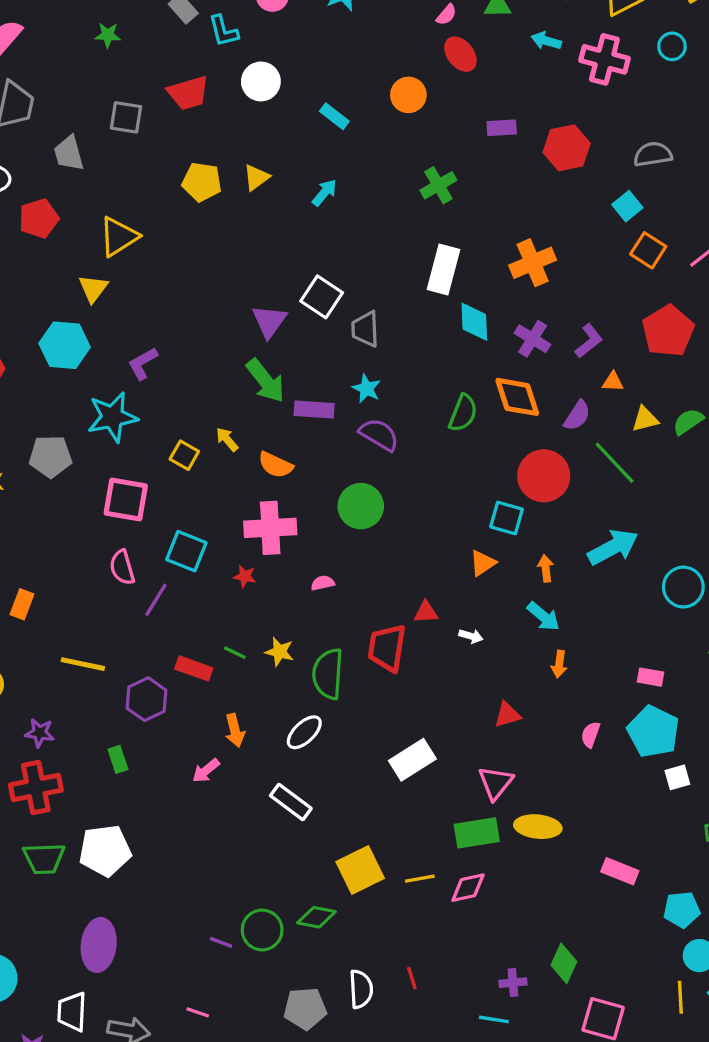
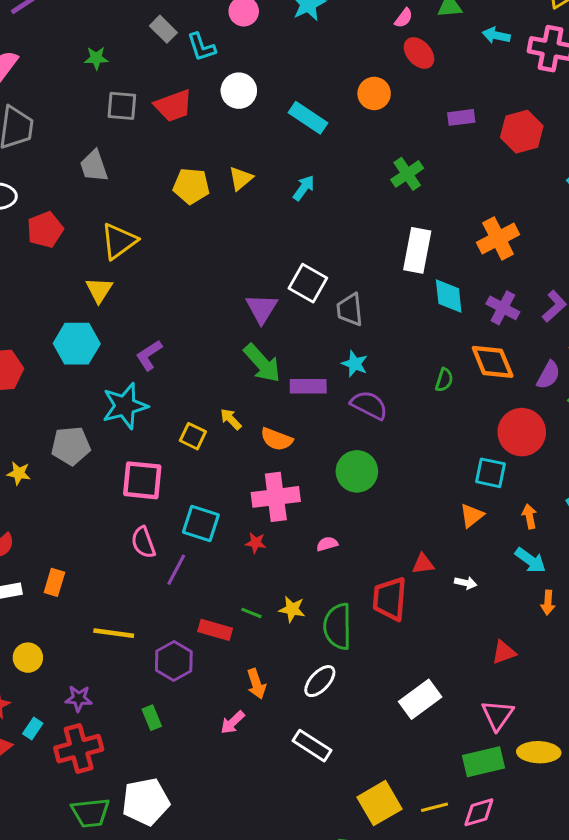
cyan rectangle: (334, 116) -> (308, 118), size x1.4
gray square: (126, 117) -> (122, 106), moved
gray trapezoid: (69, 153) -> (94, 166), moved
green semicircle: (463, 413) -> (444, 380), size x0.7

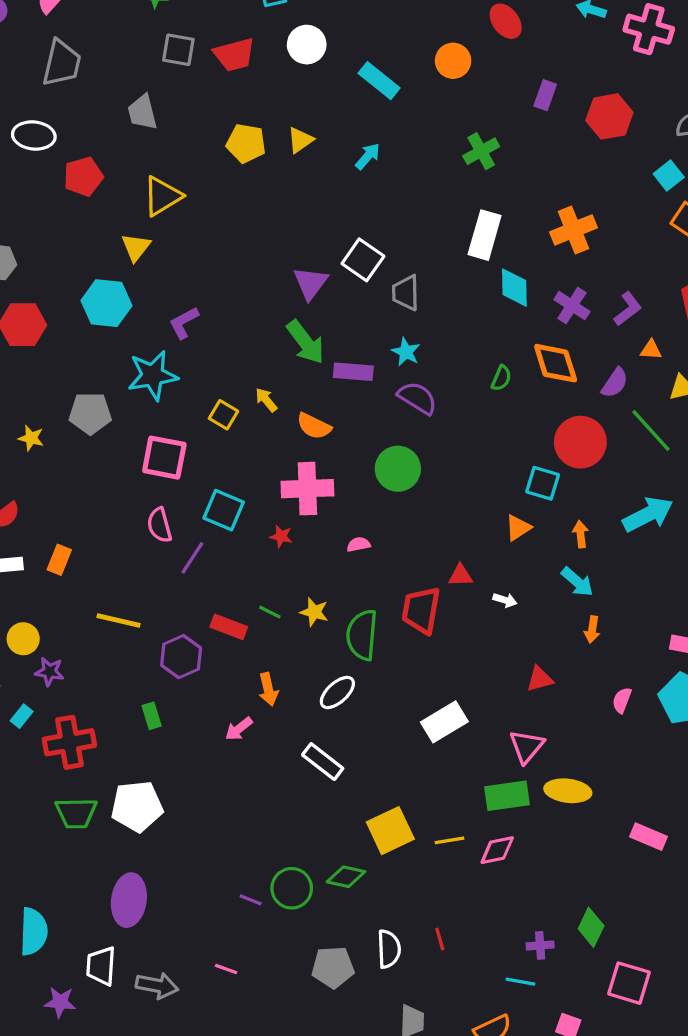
purple rectangle: (461, 117) -> (545, 95), turned -68
purple star: (79, 698) -> (50, 672), moved

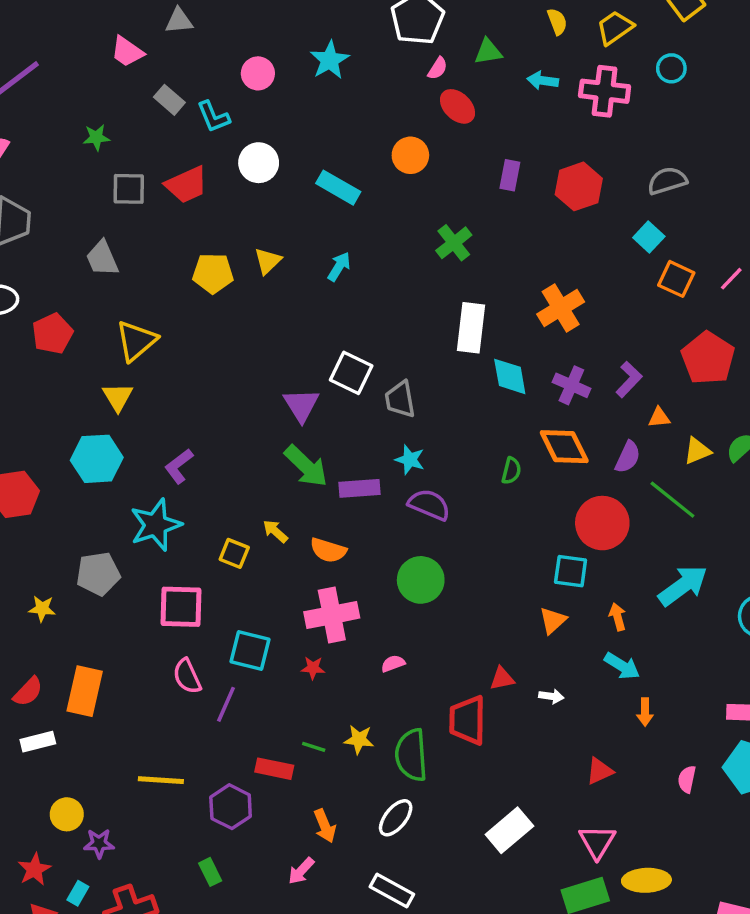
orange rectangle: (59, 560) -> (85, 691), moved, size x1.6

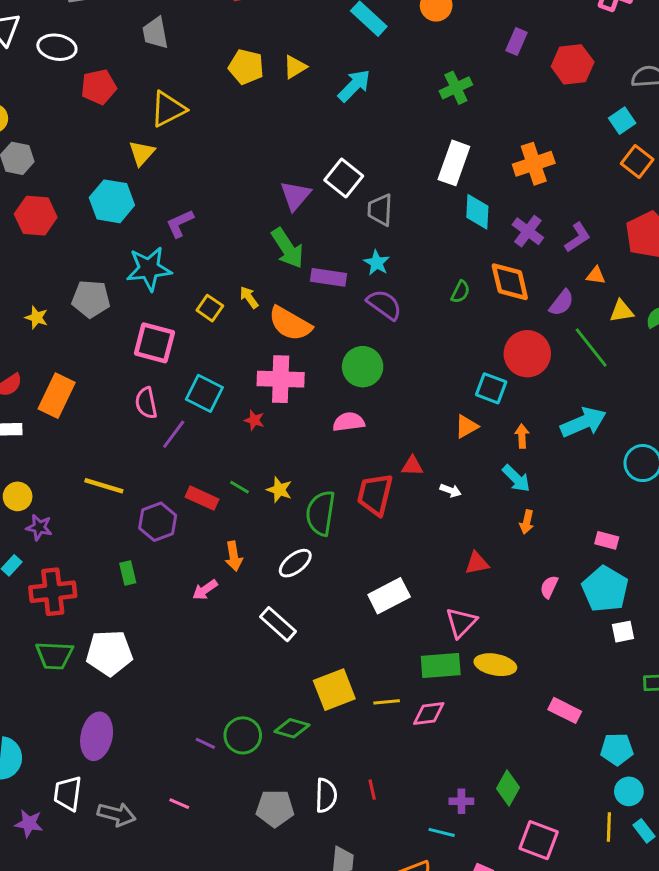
cyan arrow: (339, 267) -> (354, 86), size x1.4
orange semicircle: (328, 550) -> (290, 324), size x1.4
pink semicircle: (393, 663) -> (349, 422), moved, size x1.5

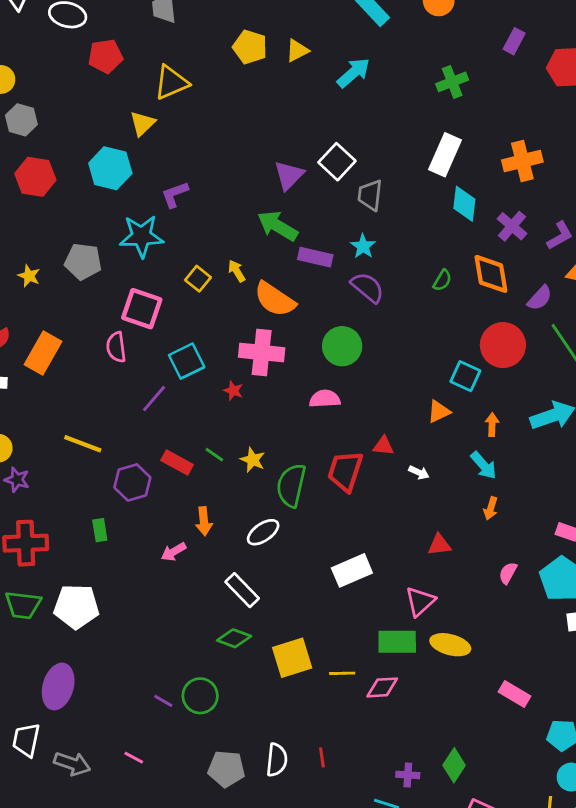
green arrow: (288, 248) -> (278, 226), turned 150
cyan square: (204, 393) -> (187, 361), turned 33
pink semicircle: (146, 403) -> (116, 347), moved
green diamond: (292, 728) -> (234, 638), moved

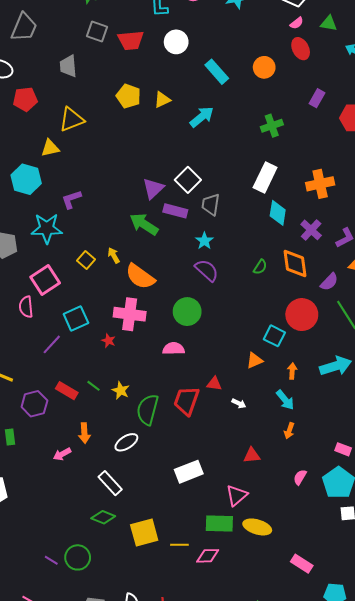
yellow triangle: (142, 123) -> (50, 148), turned 30
purple rectangle: (315, 257) -> (175, 211), moved
pink square: (142, 309) -> (45, 280), turned 36

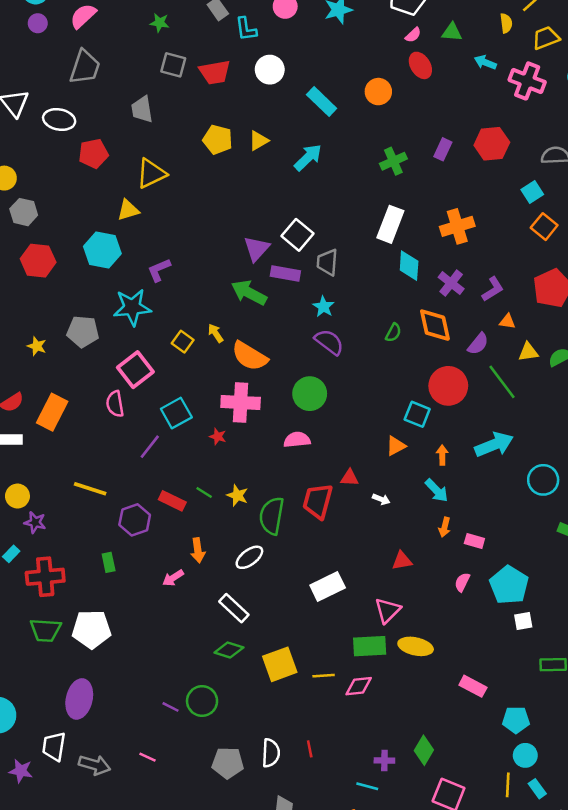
purple rectangle: (317, 98) -> (443, 149), moved
pink rectangle: (343, 449) -> (474, 541), moved

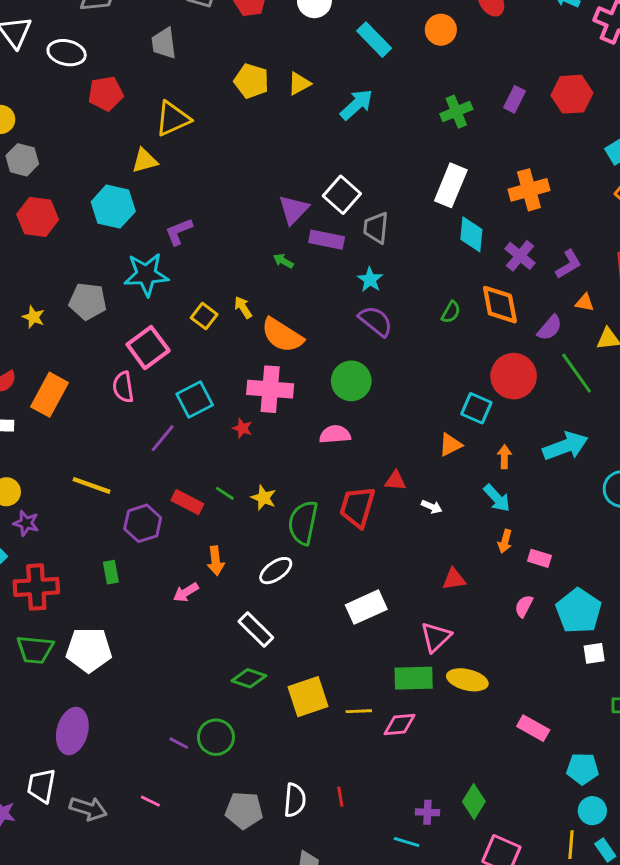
green arrow: (249, 293) -> (283, 261), size x0.5

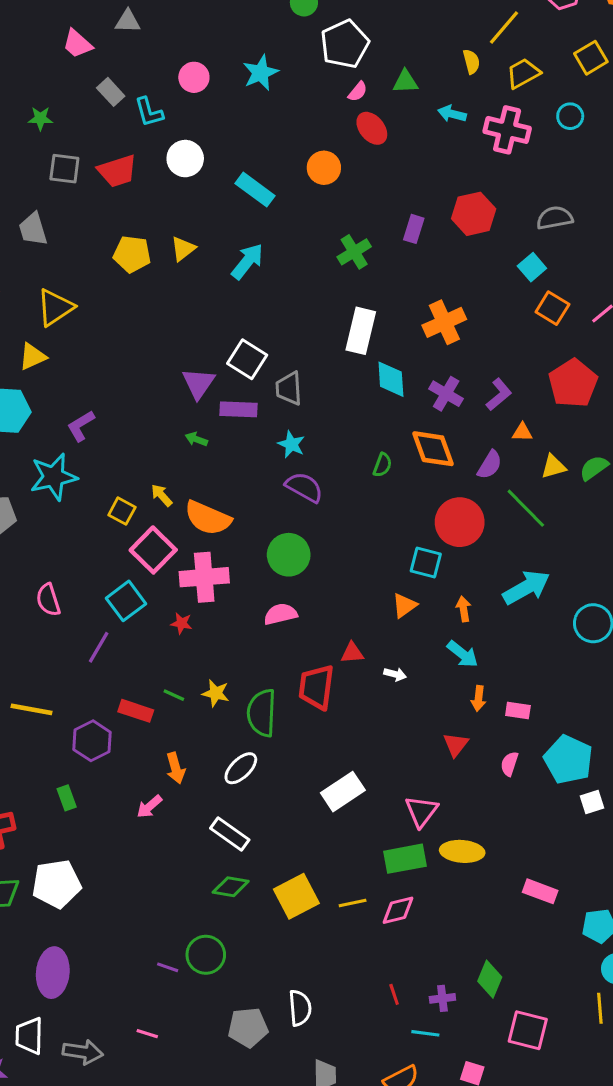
pink square: (148, 348) -> (153, 550), moved
red triangle: (454, 579) -> (456, 744), moved, turned -35
red line: (340, 797) -> (394, 994), moved

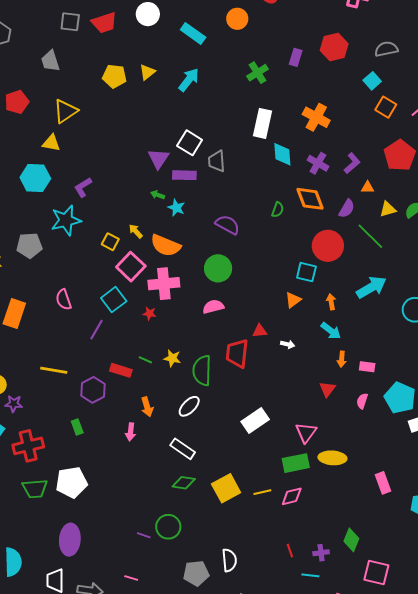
orange cross: (444, 322) -> (316, 117), turned -36
yellow triangle: (33, 357) -> (51, 143), turned 36
cyan star: (291, 444) -> (176, 208), moved
pink arrow: (149, 807) -> (131, 432), turned -42
pink rectangle: (540, 891) -> (383, 483), turned 50

